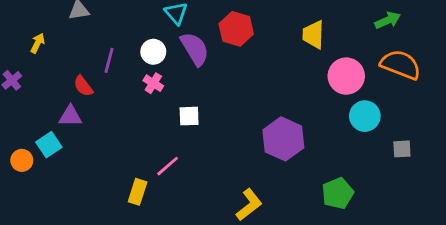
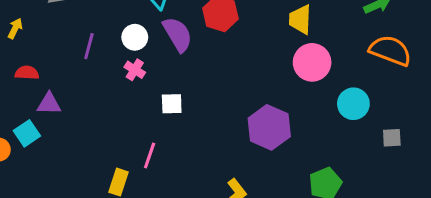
pink circle: (346, 76) -> (312, 62), moved
red semicircle: (83, 86) -> (27, 73), moved, turned 130
pink line: (168, 166) -> (150, 155), turned -30

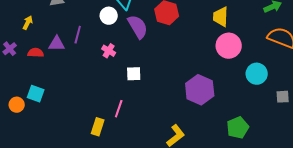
white circle: (135, 37) -> (109, 16), moved
purple triangle: (49, 104) -> (57, 44), moved
cyan square: (27, 133) -> (36, 94), turned -36

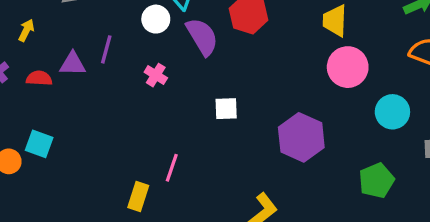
white square: (134, 74) -> (226, 109), moved
green pentagon: (238, 128) -> (376, 181), moved

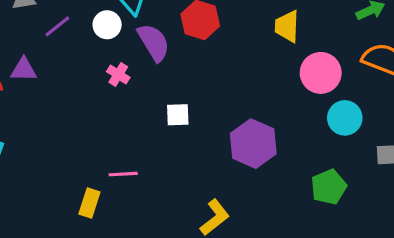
purple line: (106, 49) -> (57, 26), moved, turned 36
pink circle: (348, 67) -> (321, 73), moved
pink cross: (156, 75) -> (118, 75), moved
pink line: (172, 168) -> (123, 174), turned 68

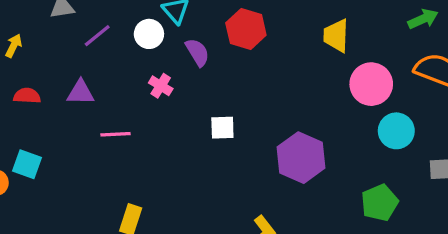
purple semicircle: (154, 42) -> (197, 52), size x0.7
purple triangle: (24, 70) -> (80, 92), moved
pink line: (123, 174) -> (116, 134), moved

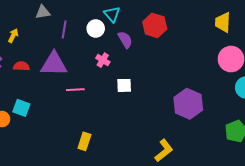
purple line: (97, 36) -> (64, 30), turned -42
yellow trapezoid: (336, 36) -> (223, 22), moved
purple triangle: (80, 92) -> (54, 64), size x1.6
white square: (222, 128) -> (124, 85), moved

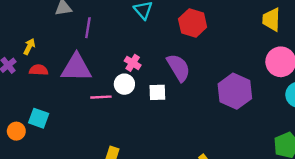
white circle: (96, 28) -> (124, 84), moved
yellow arrow: (13, 36) -> (29, 46), moved
purple semicircle: (125, 40) -> (178, 68), moved, size x1.4
purple hexagon: (188, 104) -> (235, 91), moved

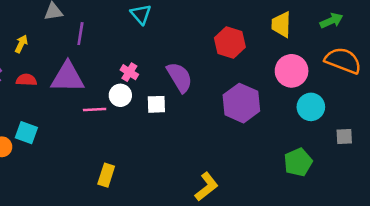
red hexagon: (193, 23) -> (230, 43), moved
yellow arrow: (29, 46) -> (21, 44), moved

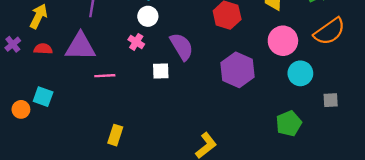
yellow arrow: (21, 44) -> (38, 16), size x1.5
orange semicircle: (343, 61) -> (329, 31), turned 124
white circle: (120, 95) -> (148, 16), moved

